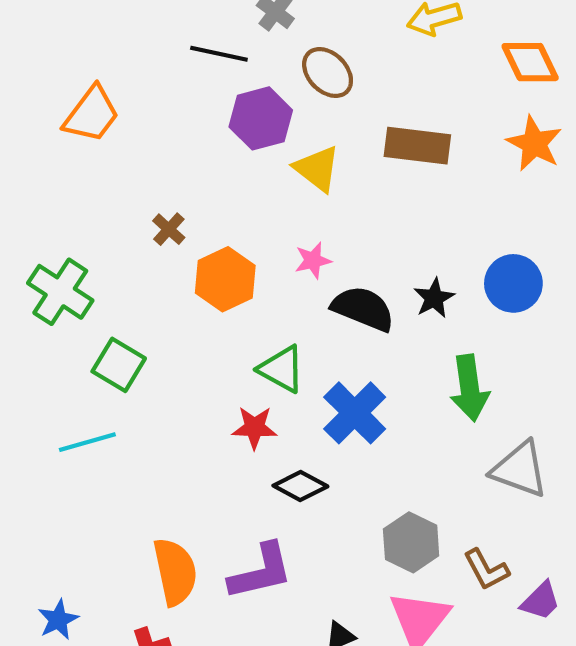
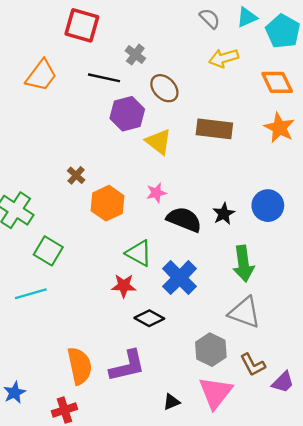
orange trapezoid: (92, 114) -> (41, 75), moved
gray triangle: (520, 469) -> (245, 312), moved

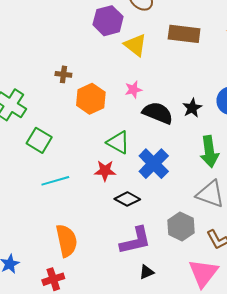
brown cross: (76, 175) -> (63, 74), turned -35
cyan line: (31, 294) -> (55, 181), moved
purple L-shape: (127, 366) -> (135, 241), moved
pink triangle: (216, 393) -> (203, 273), moved

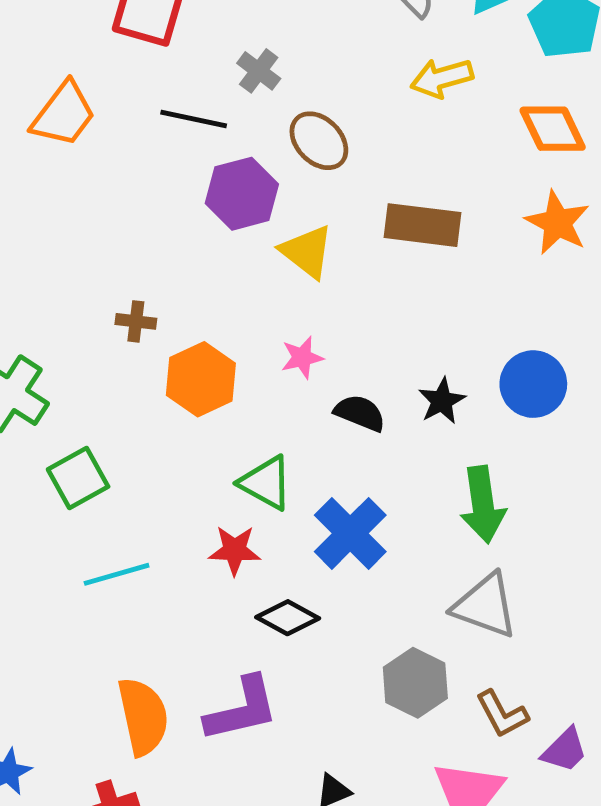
black semicircle: (158, 113) -> (360, 413), size x0.7
green square: (39, 140) -> (78, 478), turned 30
purple L-shape: (135, 241) -> (242, 709), moved

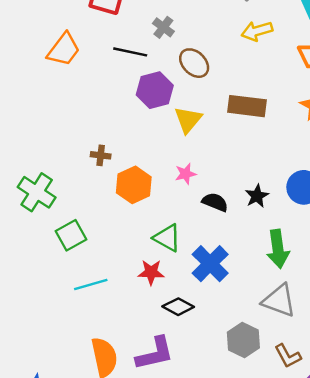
yellow triangle: (307, 252) -> (188, 120), turned 32

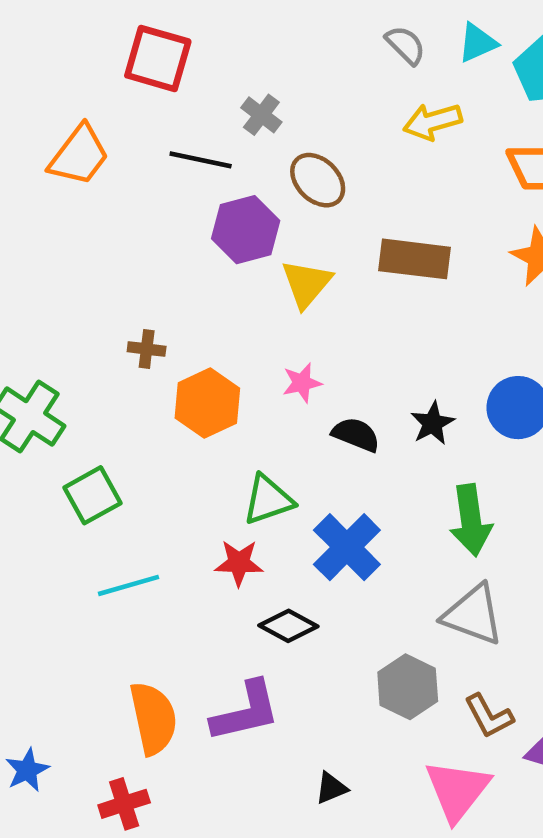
green triangle: (167, 238) -> (268, 500), turned -48

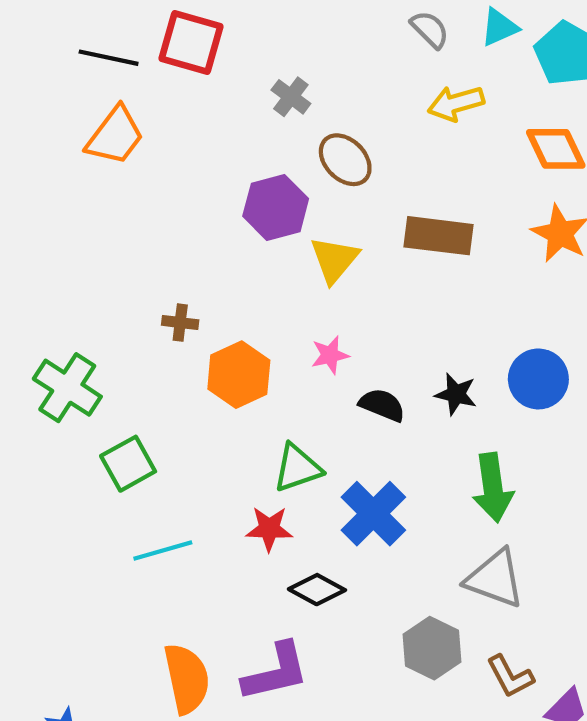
black line: (201, 160) -> (109, 58), moved
black star: (433, 423) -> (456, 394), turned -30

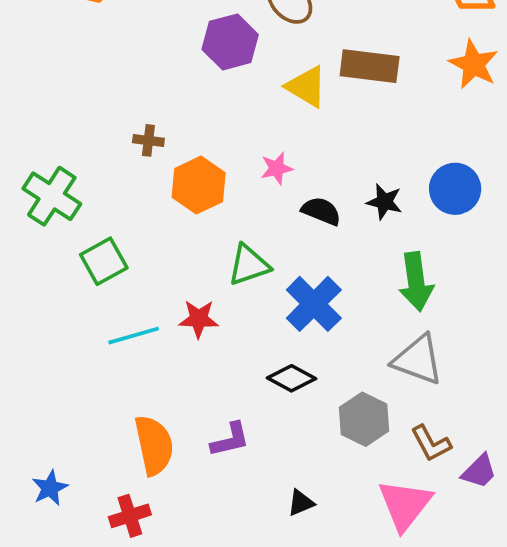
yellow triangle: (334, 260) -> (306, 87), moved, turned -39
red star: (269, 529) -> (199, 319), moved
black diamond: (317, 590) -> (292, 378), moved
purple L-shape: (276, 672) -> (230, 440), size x0.7

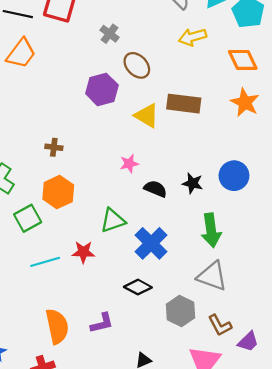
orange hexagon: (199, 185) -> (58, 192), moved

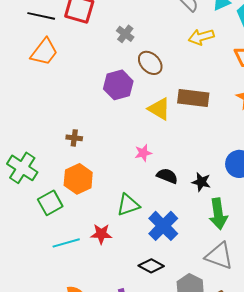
black star: (193, 183) -> (201, 182), moved

